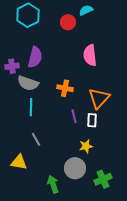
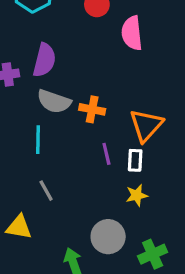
pink semicircle: (90, 55) -> (132, 33), moved
gray semicircle: (28, 83) -> (54, 101), moved
yellow star: (86, 146) -> (137, 195), moved

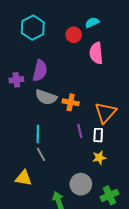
cyan line: (38, 140) -> (38, 134), moved

